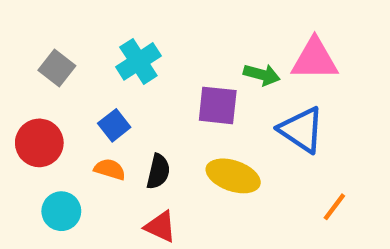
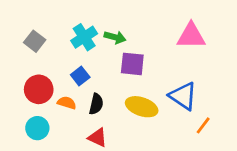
green arrow: (262, 75) -> (115, 37), moved
blue square: (114, 125) -> (80, 76), moved
blue triangle: (301, 130) -> (183, 96), moved
red circle: (39, 143) -> (39, 89), moved

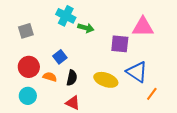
cyan cross: (84, 37) -> (66, 16), moved, turned -30
gray square: (35, 41) -> (26, 31), turned 35
purple square: (132, 64) -> (120, 44), moved

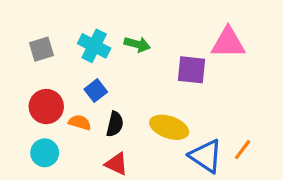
cyan cross: (66, 16) -> (94, 46), moved
blue triangle: (137, 72) -> (206, 156), moved

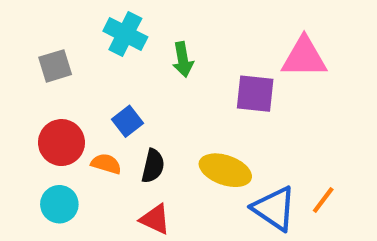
green arrow: (137, 44) -> (183, 60), turned 65
cyan cross: (94, 46) -> (125, 34), moved

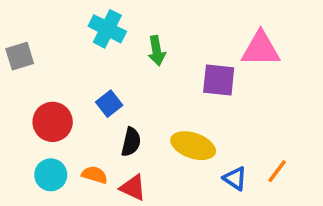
gray square: (55, 66) -> (20, 56), moved
orange semicircle: (106, 164) -> (95, 175), moved
blue triangle: (274, 208) -> (235, 178), size x0.6

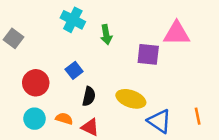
gray square: (20, 56) -> (13, 38), turned -36
orange line: (277, 171) -> (198, 116), moved, turned -49
blue triangle: (235, 178) -> (159, 121), size x1.5

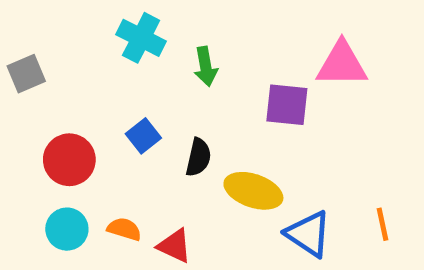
gray square: (13, 38) -> (26, 74), turned 30
black semicircle: (89, 96) -> (198, 157), moved

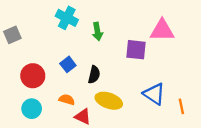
yellow ellipse: (253, 191) -> (109, 101), moved
orange semicircle: (124, 229) -> (67, 100), moved
blue triangle: (308, 234) -> (154, 94), moved

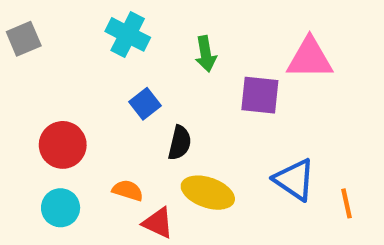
green arrow: (97, 31) -> (206, 54), moved
gray square: (12, 35) -> (24, 39), moved
blue square: (68, 64) -> (145, 104), moved

